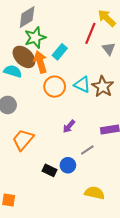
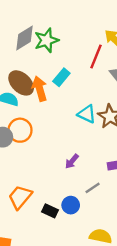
green star: (35, 38) -> (46, 40), moved
orange circle: (55, 87) -> (20, 130), moved
orange trapezoid: (23, 140) -> (20, 197), moved

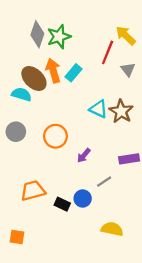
gray diamond: (25, 38) -> (37, 34), turned -40
orange arrow: (40, 89) -> (53, 71), moved
orange circle: (20, 130) -> (55, 136), moved
orange trapezoid: (20, 197) -> (33, 191), turned 35

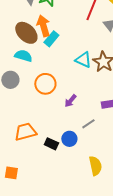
cyan rectangle: (74, 73) -> (51, 39), moved
cyan semicircle: (22, 94) -> (23, 56), moved
yellow semicircle: (112, 229) -> (95, 166), turned 66

